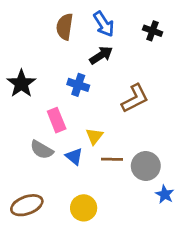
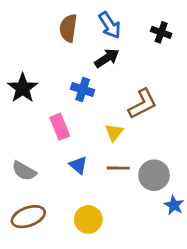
yellow triangle: (94, 136) -> (114, 132), moved
gray semicircle: (42, 150) -> (24, 171), moved

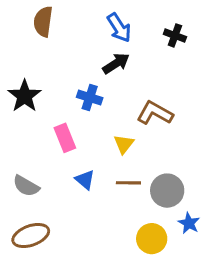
brown semicircle: (68, 28) -> (43, 22), moved
brown L-shape: (143, 104) -> (155, 113), turned -124
yellow circle: (88, 219) -> (152, 239), moved

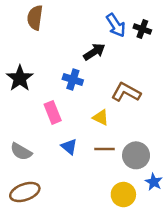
blue arrow: (119, 28) -> (116, 25), moved
yellow triangle: (124, 144) -> (101, 117), turned -42

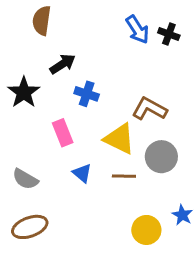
black arrow: (94, 52) -> (63, 64), moved
yellow triangle: (101, 117) -> (119, 139), size x1.6
gray circle: (136, 155) -> (161, 157), moved

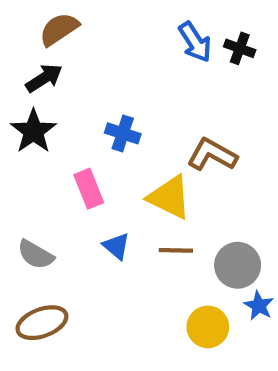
brown semicircle: (42, 21) -> (59, 29), turned 48
black arrow: (63, 64) -> (44, 78), moved
gray circle: (161, 157) -> (238, 265), moved

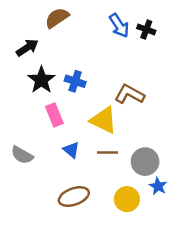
brown semicircle: (59, 29) -> (57, 18), moved
black star: (33, 131) -> (41, 80), moved
brown ellipse: (42, 323) -> (74, 197), moved

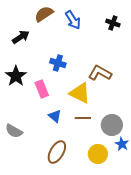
blue arrow: (119, 26) -> (73, 20), moved
black star: (41, 80) -> (16, 76), moved
gray semicircle: (22, 155) -> (14, 131), moved
brown ellipse: (74, 197) -> (57, 152), turned -40

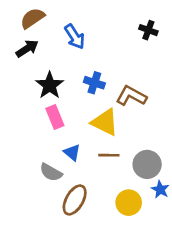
brown semicircle: (44, 14) -> (32, 18), moved
blue arrow: (73, 20) -> (75, 37), moved
blue cross: (58, 63) -> (94, 83), moved
black star: (16, 76) -> (50, 85), moved
gray semicircle: (14, 131) -> (51, 172), moved

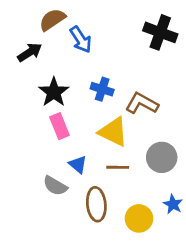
brown semicircle: (32, 18) -> (52, 20), moved
black cross: (148, 30) -> (160, 32), size x1.6
gray circle: (147, 164) -> (162, 157), moved
brown ellipse: (75, 200) -> (96, 204), moved, turned -36

